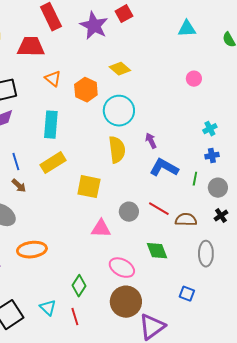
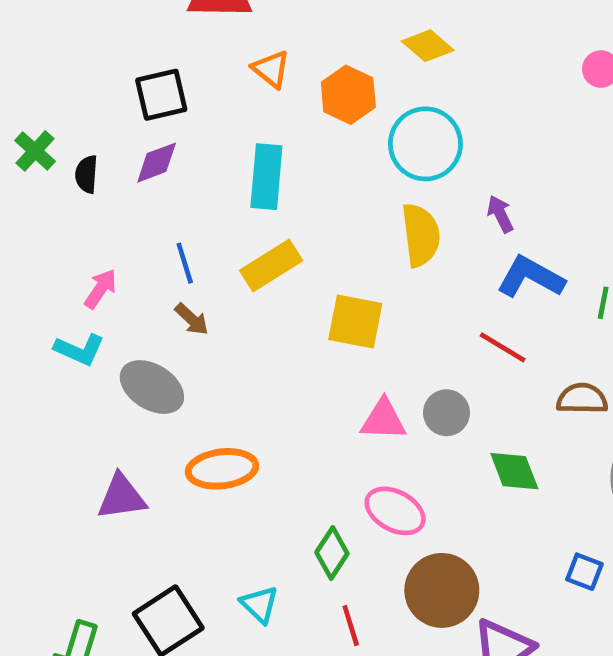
red line: (159, 209) -> (503, 347), moved
gray circle: (129, 212) -> (446, 413), moved
pink ellipse: (122, 268) -> (395, 511), moved
red line: (75, 317) -> (351, 625), moved

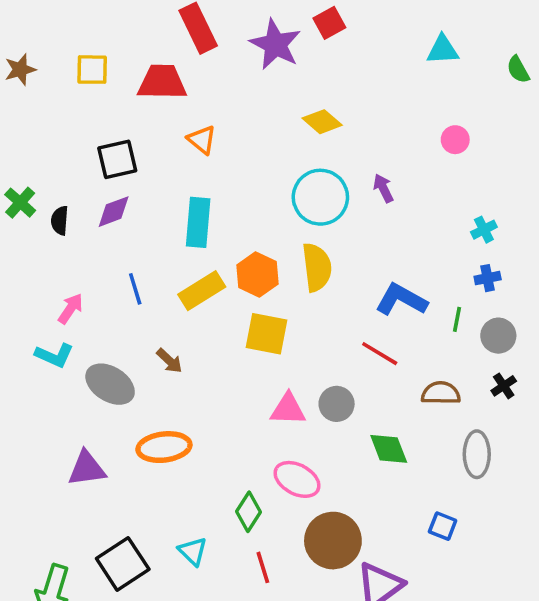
orange hexagon: (348, 95) -> (257, 274), moved
purple arrow: (500, 214) -> (383, 188), moved
brown arrow: (192, 319) -> (169, 361), moved

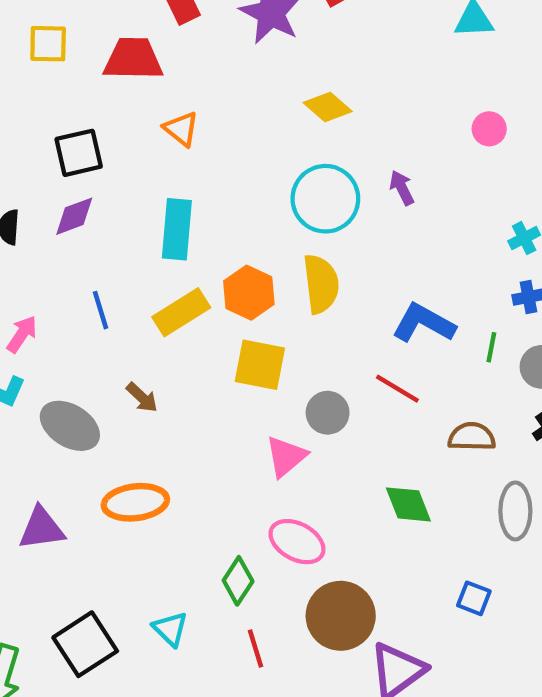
gray circle: (337, 404) -> (328, 413), moved
pink triangle: (288, 409) -> (286, 456), turned -42

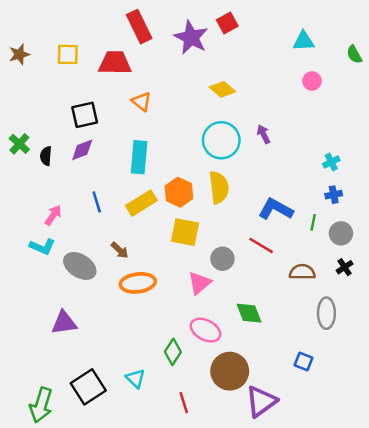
pink circle: (489, 129) -> (312, 81), moved
orange ellipse: (135, 502) -> (138, 283), moved
green diamond: (408, 504) -> (249, 313), moved
red line: (255, 649) -> (184, 403), moved

